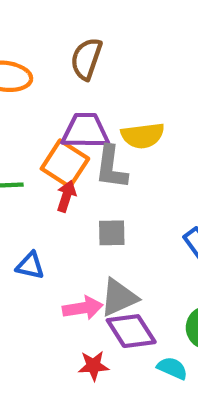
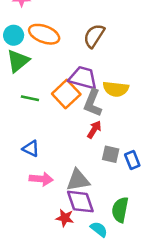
red arrow: (66, 196) -> (94, 130), moved
gray square: (112, 233) -> (111, 154), moved
pink arrow: (83, 308) -> (41, 179), moved
red star: (93, 366) -> (65, 218), moved

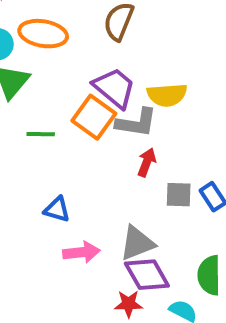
purple trapezoid: (83, 78) -> (114, 88), turned 36
gray L-shape: (93, 103) -> (136, 123), turned -92

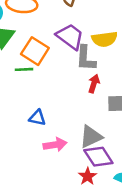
orange square: (94, 117) -> (35, 51), moved
gray L-shape: (136, 123) -> (86, 58), turned 88
red star: (128, 304) -> (88, 176), turned -30

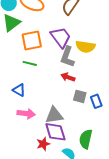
orange square: (35, 51) -> (32, 40), turned 30
green line: (24, 69) -> (30, 63), moved
red arrow: (94, 84) -> (68, 77), turned -104

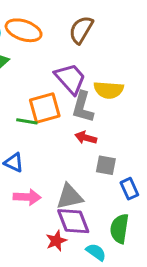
orange square: (32, 40) -> (45, 108), moved
blue rectangle: (96, 101) -> (129, 189), moved

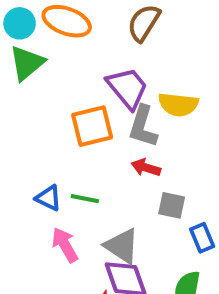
green line: (27, 121) -> (85, 199), moved
pink arrow: (27, 197) -> (65, 245), turned -124
gray triangle: (70, 197) -> (122, 246), turned 44

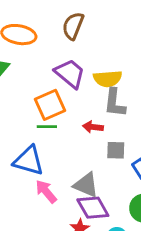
gray L-shape: (143, 126) -> (115, 103), moved
blue triangle: (48, 198) -> (29, 161), size x1.6
green line: (85, 199) -> (47, 127), moved

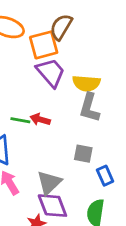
orange square: (50, 105) -> (44, 45), moved
red arrow: (93, 127) -> (40, 119), moved
gray triangle: (86, 185) -> (49, 183), turned 44

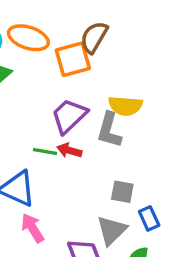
purple trapezoid: (51, 73) -> (69, 116), moved, turned -92
gray L-shape: (89, 108) -> (109, 130), moved
gray triangle: (49, 183) -> (112, 230), moved

